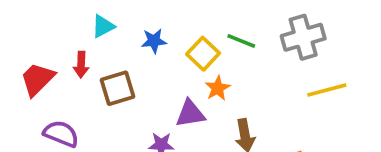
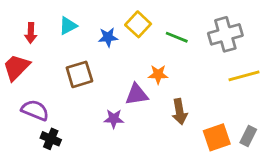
yellow square: (203, 54) -> (138, 24), moved
red arrow: (81, 65) -> (31, 33), moved
orange star: (218, 88) -> (158, 74), turned 30

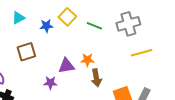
orange star: (158, 74) -> (87, 60), moved

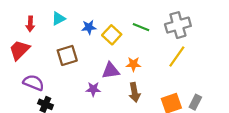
yellow square: (67, 17) -> (112, 35), moved
yellow line: (141, 53) -> (177, 57), moved, turned -40
brown arrow: (96, 78) -> (135, 92), moved

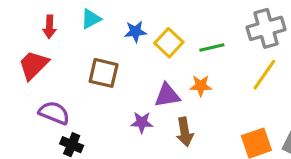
green line: (141, 27) -> (212, 48), moved, turned -35
brown square: (67, 55) -> (104, 73), turned 30
brown arrow: (135, 92) -> (185, 132), moved

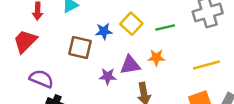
blue star: (135, 32) -> (104, 31), moved
yellow line: (264, 75) -> (206, 65), moved, turned 40
purple star: (142, 122) -> (108, 76), moved

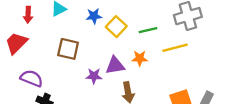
blue star: (104, 31) -> (94, 16), moved
yellow line: (206, 65) -> (175, 48), moved

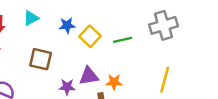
yellow line: (175, 48) -> (165, 80), moved, turned -60
orange star: (140, 58) -> (114, 82), moved

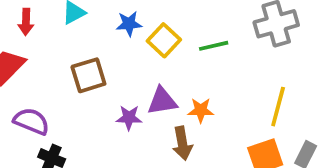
brown square: (41, 59) -> (88, 75), turned -30

